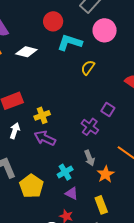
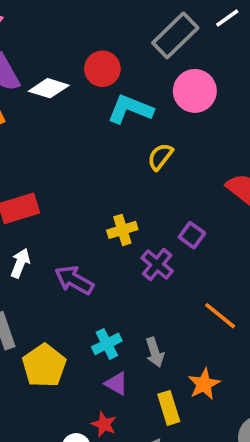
white diamond: (26, 52) -> (49, 88), moved
yellow cross: (42, 115) -> (122, 230), moved
gray arrow: (90, 158) -> (155, 352), moved
orange star: (106, 174) -> (204, 384), moved

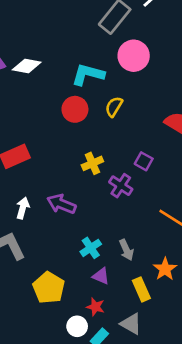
red circle: (102, 69) -> (75, 109), moved
white arrow: (20, 263) -> (23, 208), moved
yellow pentagon: (44, 366) -> (49, 288), moved

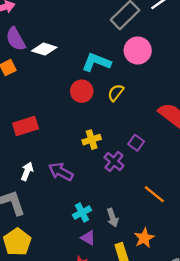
yellow pentagon: (49, 288) -> (17, 242), moved

